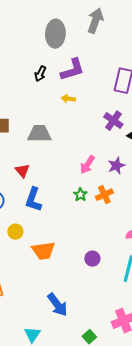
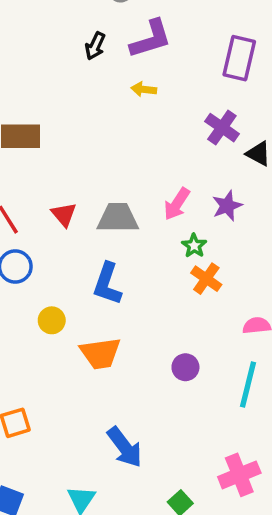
gray trapezoid: (39, 134) -> (118, 218), moved
green star: (80, 195) -> (194, 246), moved
orange cross: (104, 195) -> (206, 279), moved, turned -30
blue L-shape: (33, 200) -> (107, 284), moved

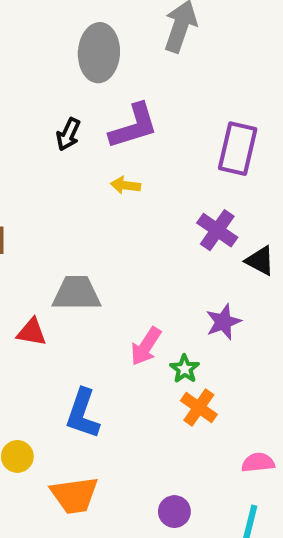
pink arrow: (177, 204) -> (146, 346), moved
red triangle: (64, 214) -> (32, 332), turned -40
gray trapezoid: (118, 218) -> (77, 293), moved

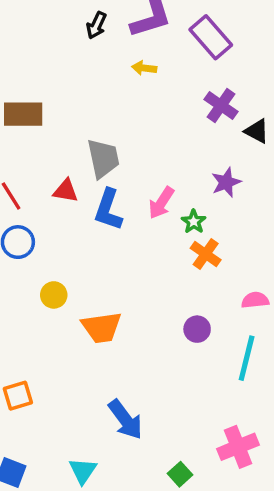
purple rectangle: (238, 149) -> (211, 37), moved, turned -54
gray trapezoid: (77, 293) -> (103, 158), turned 78
blue L-shape: (83, 414) -> (108, 210), moved
purple circle: (174, 512) -> (197, 329), moved

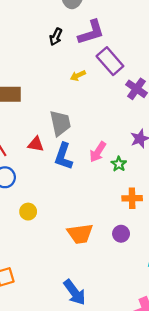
purple rectangle: (211, 37) -> (110, 61), moved
yellow arrow: (144, 68) -> (78, 76), moved, turned -32
orange cross: (206, 254) -> (132, 198), moved, turned -36
orange trapezoid: (102, 327) -> (80, 234), moved

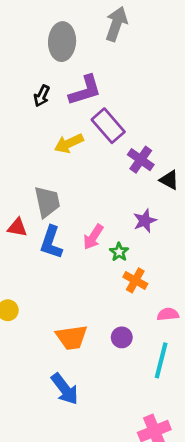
yellow arrow: (78, 76) -> (69, 143), size x1.5
orange cross: (132, 198) -> (135, 280), moved, turned 30
blue arrow: (75, 292) -> (65, 389), moved

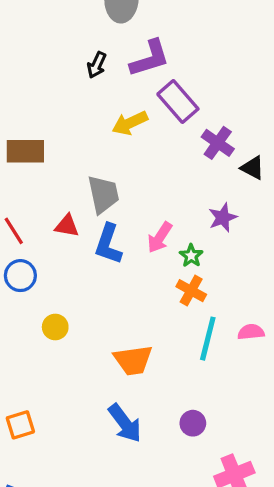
orange cross: (135, 280) -> (191, 291), moved
purple circle: (122, 337) -> (193, 423), moved
cyan line: (161, 360) -> (208, 339), moved

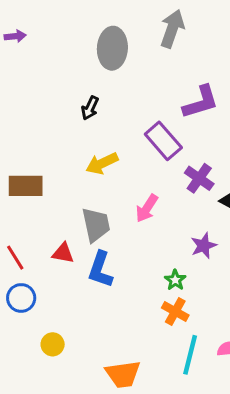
purple L-shape: (150, 58) -> (201, 102), moved
yellow arrow: (130, 123) -> (102, 163), moved
pink arrow: (160, 237) -> (147, 208), moved

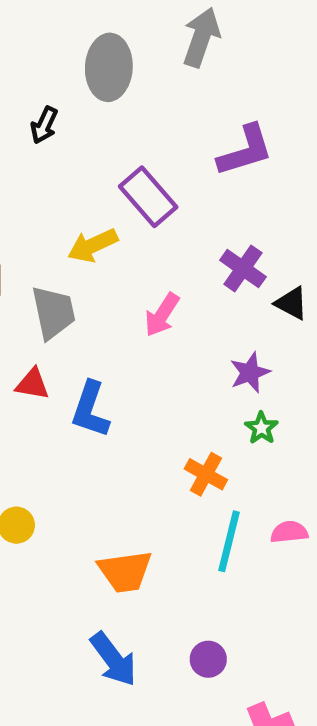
black arrow: (90, 108) -> (44, 125), moved
purple rectangle: (163, 141) -> (148, 197), moved
gray trapezoid: (96, 225) -> (53, 312), moved
green star: (175, 280) -> (261, 428), moved

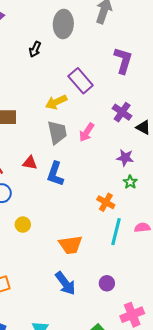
purple L-shape: (245, 151) -> (123, 60), turned -56
gray trapezoid: (53, 312) -> (57, 132), moved
purple star: (250, 373) -> (125, 158), turned 30

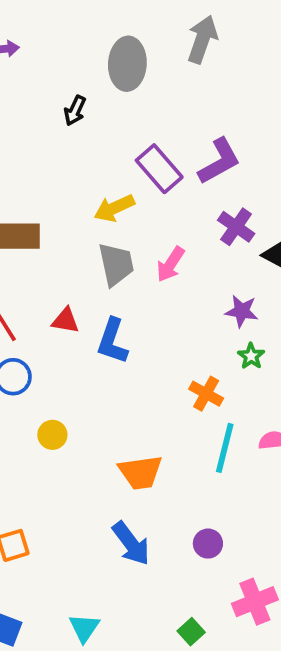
purple L-shape: (123, 60) -> (219, 161), moved, turned 44

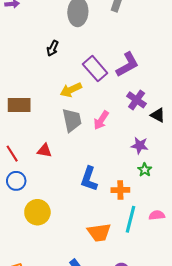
black arrow: (75, 111) -> (53, 48), moved
blue L-shape: (112, 341) -> (89, 179), moved
orange cross: (206, 394) -> (120, 190), turned -30
yellow circle: (52, 435) -> (37, 212), size x1.6
orange trapezoid: (140, 472) -> (99, 232), moved

